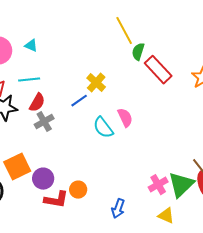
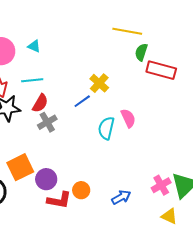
yellow line: (124, 31) -> (127, 31), turned -52
red rectangle: (158, 70) -> (161, 70), turned -32
cyan semicircle: (103, 128) -> (106, 128), turned 50
blue arrow: (118, 209) -> (121, 197), moved, turned -138

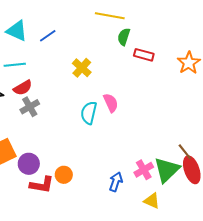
cyan triangle: (34, 46) -> (17, 31), size x1.6
red rectangle: (161, 70) -> (144, 55), size x0.7
blue line: (82, 101) -> (48, 36), moved
red semicircle: (40, 103) -> (23, 88), turned 30
blue arrow: (121, 197) -> (116, 182), moved, turned -42

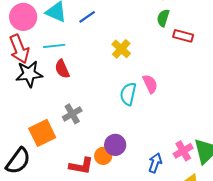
red semicircle: (23, 88) -> (62, 69), turned 96
gray cross: (30, 107) -> (72, 114), moved
purple circle: (29, 164) -> (115, 145), moved

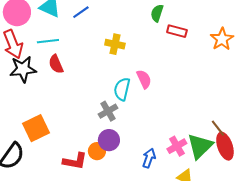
yellow cross: (121, 49) -> (115, 44), turned -30
gray cross: (72, 114) -> (108, 111), moved

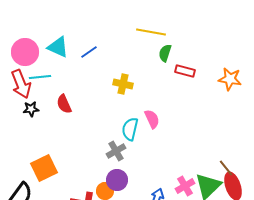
orange star: (222, 39) -> (230, 79), turned -30
cyan line: (48, 41) -> (40, 77), moved
black star: (23, 69) -> (31, 109), size x0.6

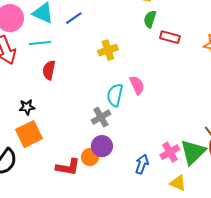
cyan line: (40, 77) -> (40, 43), moved
yellow cross: (123, 84) -> (108, 50), turned -30
red semicircle: (64, 104) -> (49, 70), turned 36
black star: (31, 109) -> (27, 107), moved

